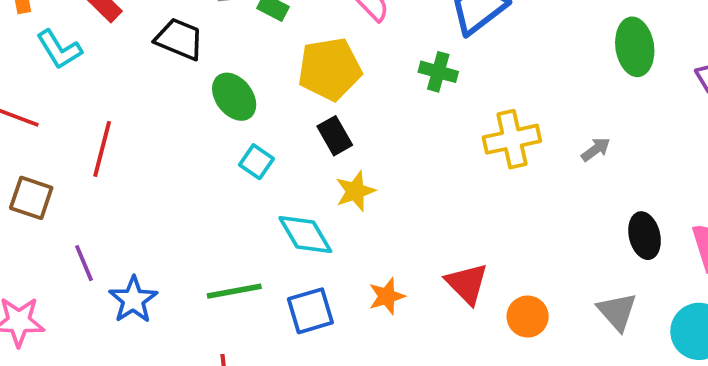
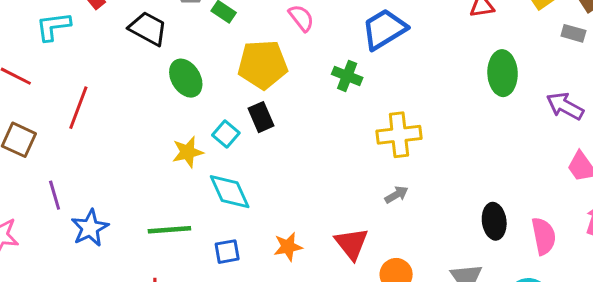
cyan L-shape: (59, 49) -> (53, 26), turned 108
gray arrow: (596, 149) -> (396, 195), moved
cyan square: (256, 162) -> (226, 134), moved
yellow star: (355, 191) -> (188, 152), moved
blue square: (310, 311) -> (227, 252), size x0.7

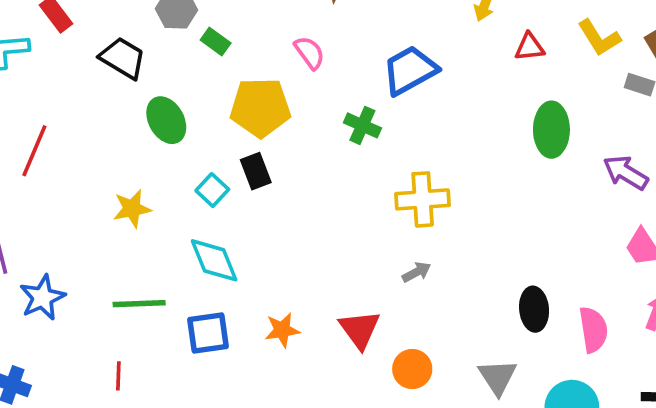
yellow star: (188, 152) -> (132, 209), moved
blue square: (227, 252) -> (208, 333), size x1.4

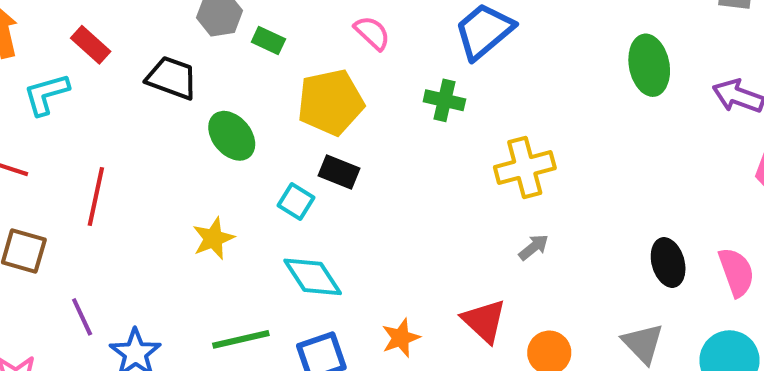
black rectangle: (256, 171) -> (339, 172), turned -36

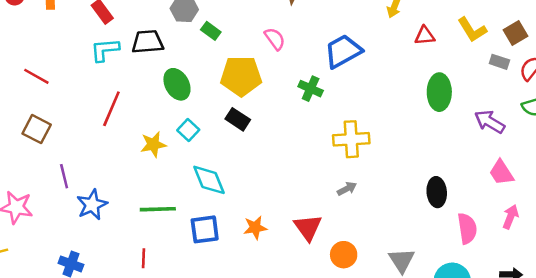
black trapezoid: (172, 78) -> (148, 42), turned -36
cyan L-shape: (46, 94) -> (105, 50), moved
red line: (96, 196) -> (111, 109), moved
cyan square: (296, 202) -> (188, 130), moved
black ellipse: (668, 262) -> (437, 192), moved

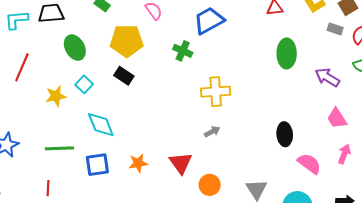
pink semicircle: (467, 228) -> (309, 164), turned -45

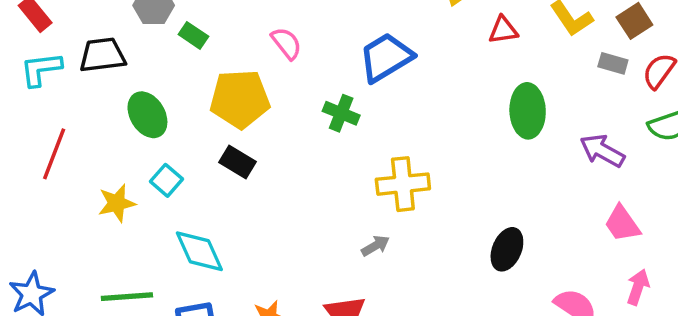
gray arrow: (212, 132) -> (375, 246), moved
black ellipse: (285, 134) -> (507, 249), moved, turned 30

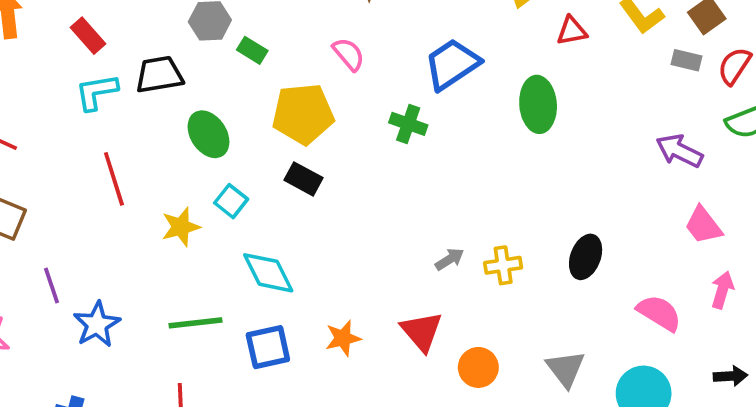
green ellipse: (528, 111) -> (538, 104), moved
red line: (54, 154) -> (114, 179), turned -36
yellow cross: (403, 184) -> (503, 265), moved, size x0.7

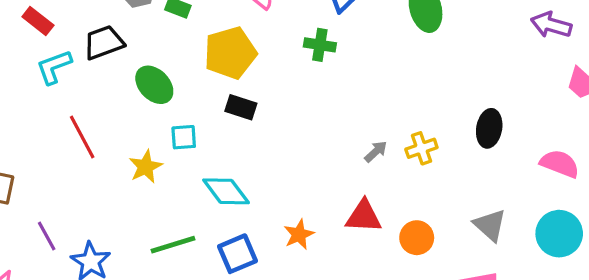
cyan square: (231, 201) -> (184, 137), turned -32
red triangle: (422, 331) -> (364, 216), turned -36

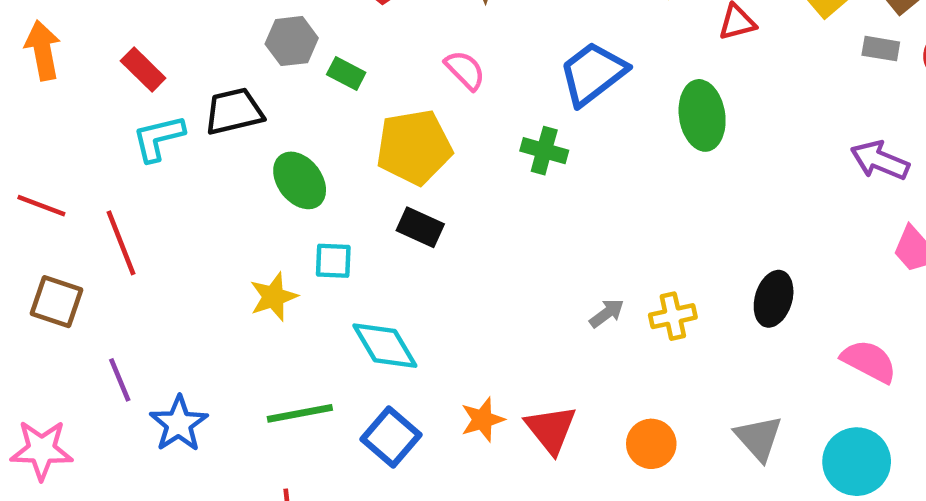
red line: (82, 137) -> (121, 243), moved
red triangle: (364, 216) -> (551, 429), moved, turned 42
blue square: (237, 254) -> (391, 437), turned -33

